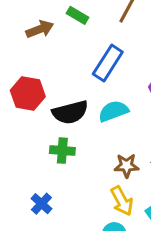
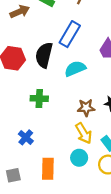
black semicircle: (70, 112) -> (44, 55), moved, turned 120

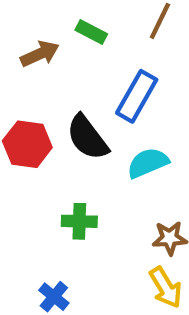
black semicircle: (44, 55) -> (87, 137), turned -50

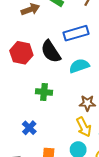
blue rectangle: (137, 96) -> (76, 33), turned 40

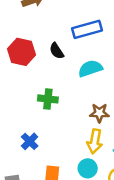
black semicircle: (51, 52) -> (57, 51), size x0.6
yellow arrow: (84, 127) -> (95, 141), turned 36

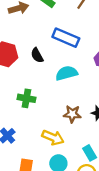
blue rectangle: (87, 29) -> (66, 38), turned 35
yellow arrow: (95, 141) -> (53, 137), moved, turned -80

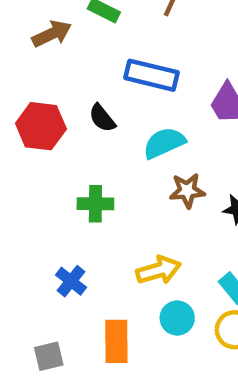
brown star: (72, 114) -> (187, 191), moved
yellow arrow: (53, 137) -> (158, 270), turned -30

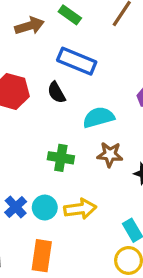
blue rectangle: (152, 75) -> (77, 61), moved
green cross: (95, 204) -> (61, 158), moved
cyan circle: (177, 318) -> (45, 208), moved

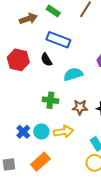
brown star: (110, 154) -> (80, 107), moved
orange rectangle: (42, 256) -> (40, 162), turned 42

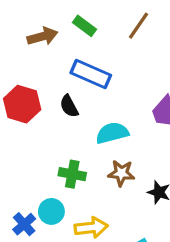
brown star: (80, 107) -> (121, 173), moved
cyan circle: (41, 131) -> (51, 211), moved

